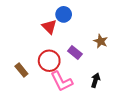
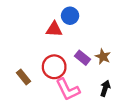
red triangle: (49, 27) -> (54, 29), turned -42
brown star: (101, 41) -> (103, 57), moved

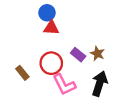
blue circle: (70, 16) -> (47, 13), moved
black arrow: (105, 88) -> (100, 84), size x1.6

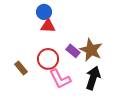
brown star: (97, 54) -> (91, 50), size x1.6

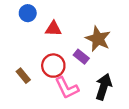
blue circle: (44, 12) -> (28, 13), moved
brown star: (91, 50) -> (98, 39), moved

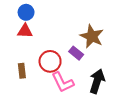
red triangle: (53, 29) -> (25, 31), moved
brown rectangle: (23, 76) -> (22, 71), turned 32

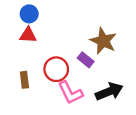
black arrow: (97, 81) -> (109, 92), turned 50

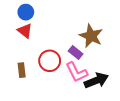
red triangle: (28, 35) -> (25, 31), turned 35
pink L-shape: (70, 93) -> (77, 72), moved

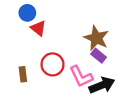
red triangle: (25, 31) -> (38, 28), moved
purple rectangle: (76, 53) -> (99, 56), moved

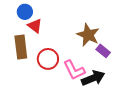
purple rectangle: (99, 56) -> (103, 51), moved
brown rectangle: (23, 74) -> (21, 47), moved, size x1.6

